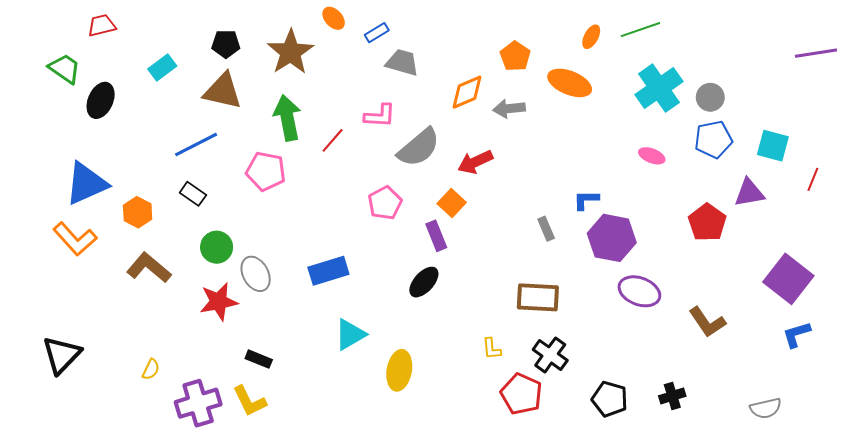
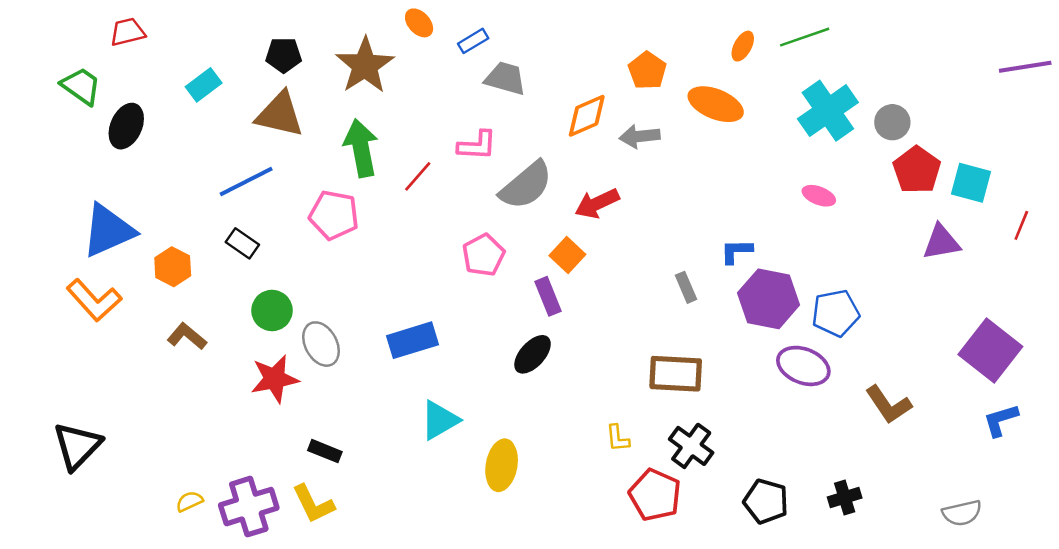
blue pentagon: (713, 139) -> (836, 313), moved
red pentagon: (707, 223) -> (917, 170), moved
brown L-shape: (149, 268) -> (187, 336), size x0.7
yellow semicircle: (151, 369) -> (189, 501), moved, turned -140

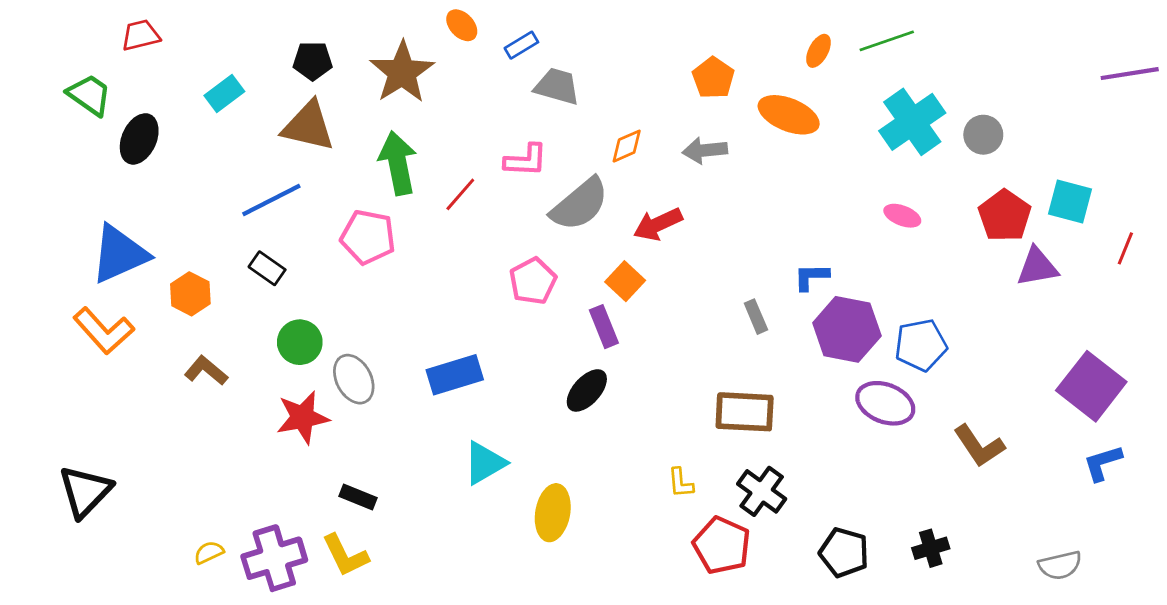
orange diamond: (587, 116) -> (627, 146), moved, size x0.7
red pentagon: (917, 170) -> (1005, 216), moved

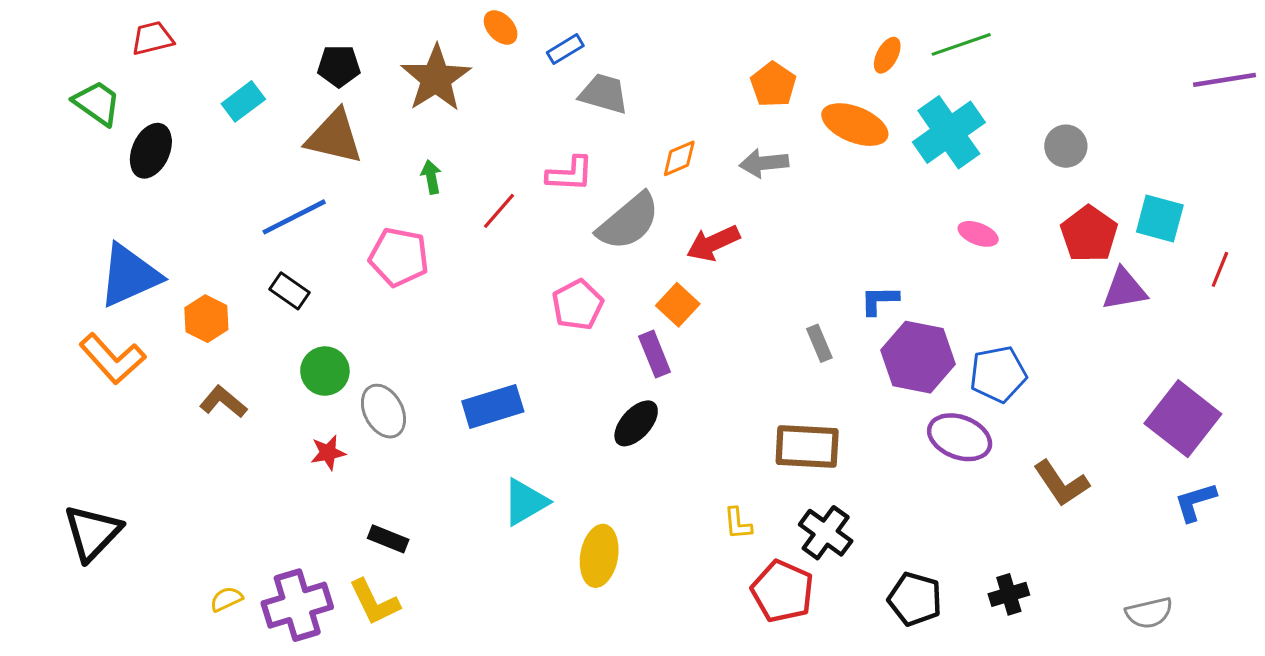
cyan cross: (912, 122) -> (949, 132), moved
green arrow: (398, 163) -> (431, 177), size x0.5
red star: (303, 417) -> (328, 453), size x0.6

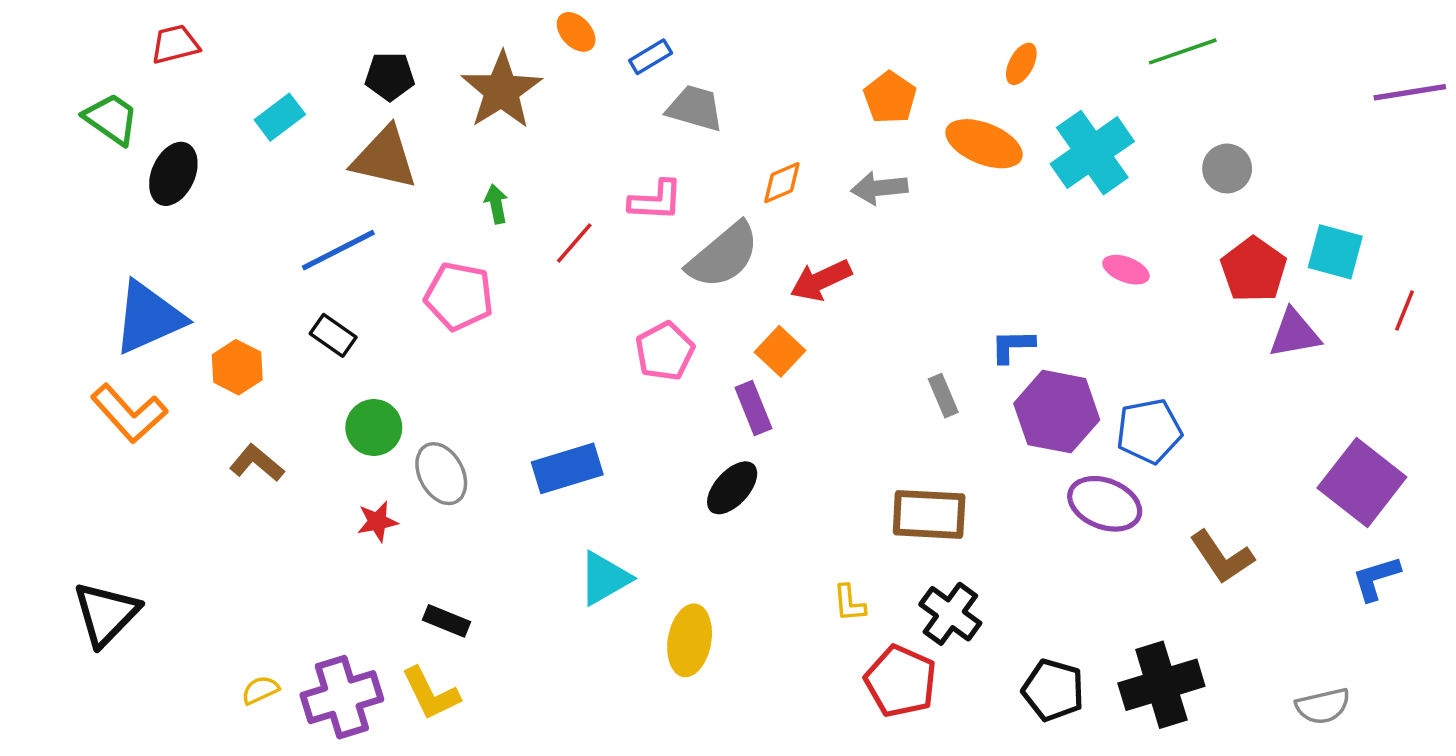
green line: (961, 44) -> (1183, 51), moved
black cross: (1009, 594) -> (1161, 685), size x1.8

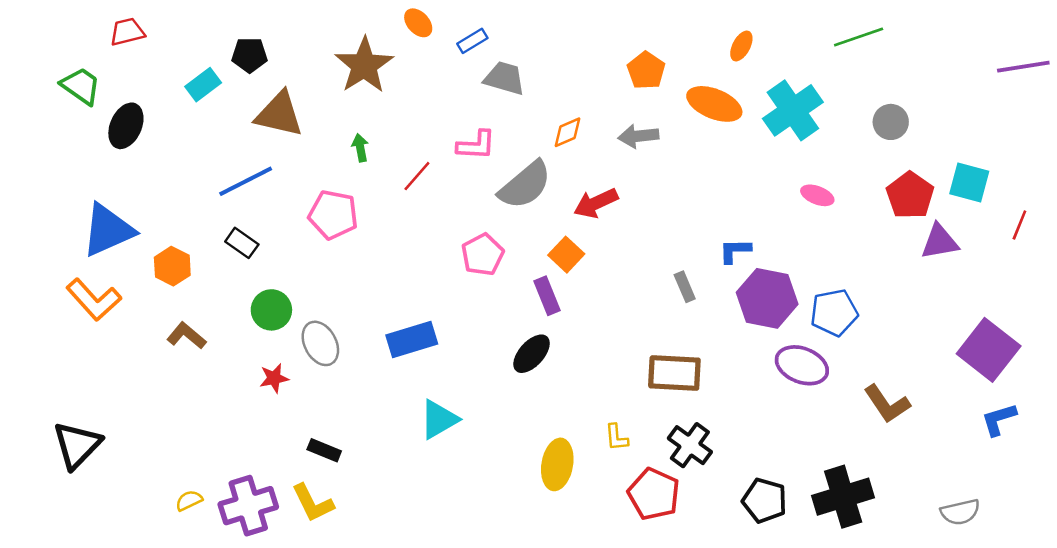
black pentagon: (390, 76) -> (250, 55), moved
yellow ellipse: (690, 640) -> (557, 464), moved

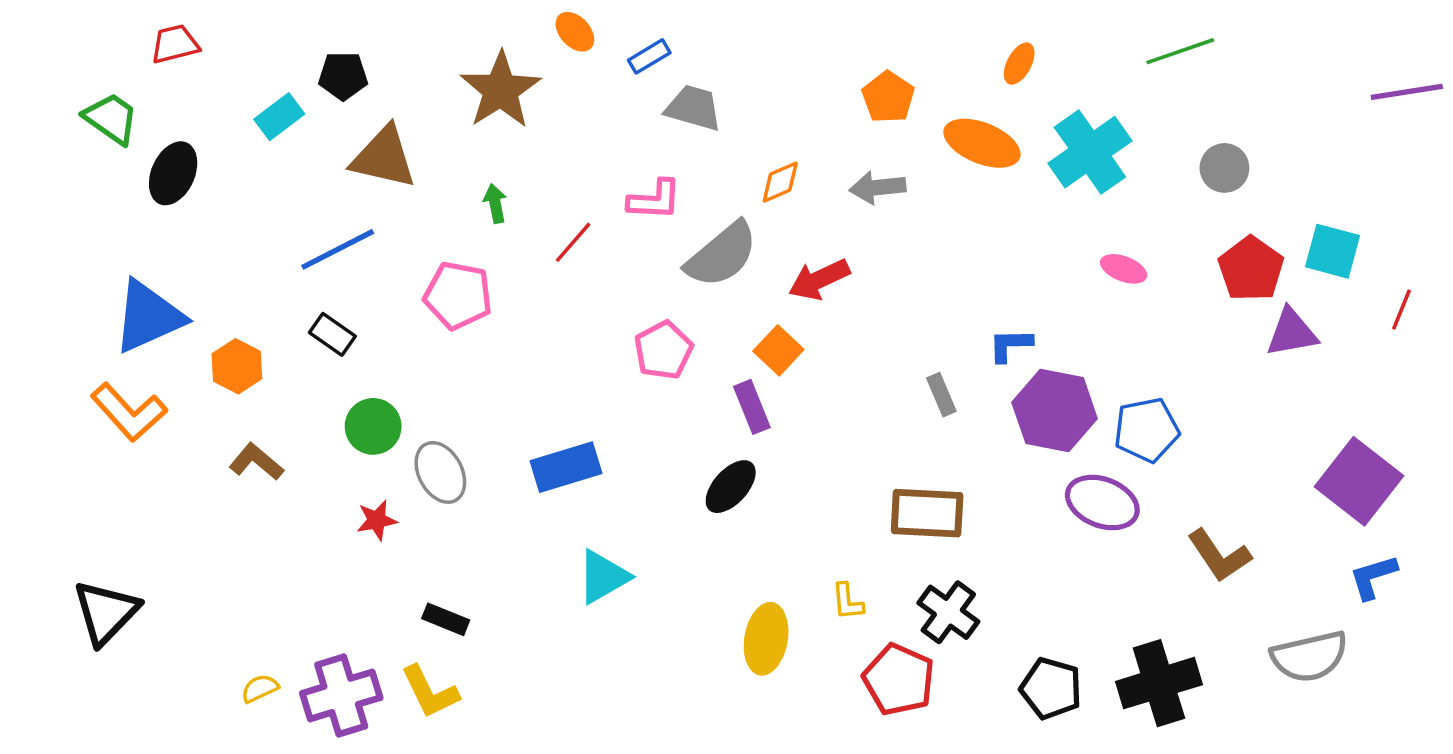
gray semicircle: (960, 512) -> (1309, 657), moved, size x1.4

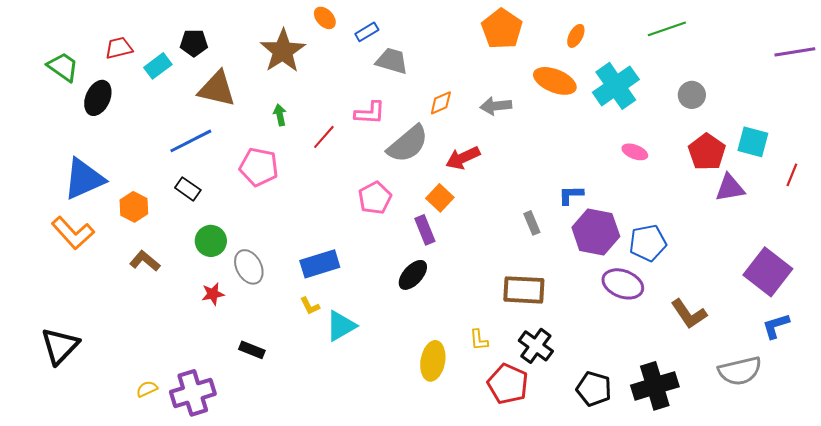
red trapezoid: (175, 44) -> (119, 48), moved
orange pentagon: (888, 97) -> (502, 29), moved, size x1.4
yellow L-shape: (430, 692) -> (310, 306), moved, size x0.6

